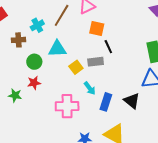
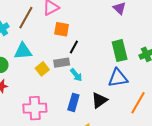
black line: (108, 47) -> (74, 47), turned 56
cyan arrow: (90, 88) -> (76, 75), moved
black triangle: (132, 101) -> (99, 100), turned 48

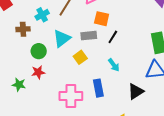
cyan triangle: (23, 51) -> (62, 38), turned -36
gray rectangle: (62, 63) -> (89, 36), moved
blue rectangle: (73, 102) -> (98, 88), moved, turned -30

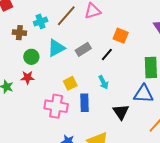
orange square: (102, 19) -> (121, 36), moved
gray rectangle: (89, 36) -> (83, 49), turned -35
yellow square: (80, 57) -> (70, 83), moved
black triangle: (136, 91) -> (121, 112), turned -42

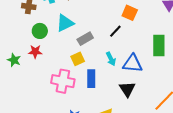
gray rectangle: (83, 49) -> (85, 39), moved
blue triangle: (144, 94) -> (133, 64), moved

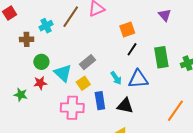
orange square: (130, 13) -> (127, 30), turned -35
cyan triangle: (65, 23) -> (63, 73), moved, turned -42
black line: (115, 31) -> (132, 49), moved
black triangle: (127, 89) -> (125, 106), moved, turned -36

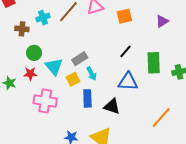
purple triangle: (165, 15) -> (162, 21), turned 32
orange square: (127, 30) -> (124, 16), moved
cyan arrow: (116, 78) -> (92, 74), moved
pink cross: (72, 108) -> (45, 101), moved

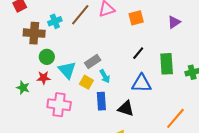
brown cross: (22, 29) -> (34, 33), size x1.5
yellow square: (73, 79) -> (86, 82), turned -32

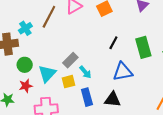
cyan triangle: (67, 70) -> (47, 74), turned 36
yellow square: (86, 82) -> (69, 82), turned -32

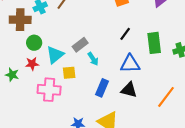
yellow square: (69, 82) -> (69, 73), moved
blue rectangle: (87, 97) -> (102, 88), moved, turned 30
black triangle: (113, 99) -> (129, 90), moved

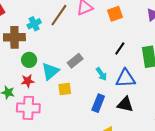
cyan arrow: (93, 59) -> (101, 74), moved
pink cross: (49, 90) -> (28, 108), moved

